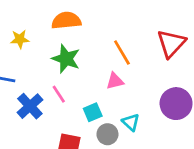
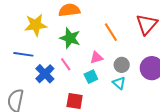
yellow star: (20, 39) -> (36, 25), size x1.6
pink triangle: (115, 81) -> (96, 57), moved
gray circle: (107, 134) -> (122, 65), moved

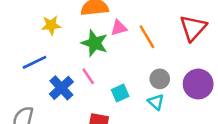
yellow star: (36, 25) -> (51, 25), size x0.7
blue line: (23, 54) -> (35, 62), turned -36
pink triangle: (96, 57) -> (119, 28), moved

